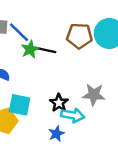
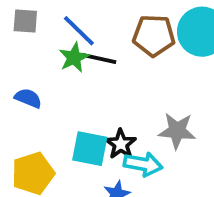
blue line: (19, 32) -> (79, 31), moved
cyan square: (20, 105) -> (90, 149), moved

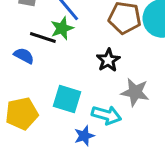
black line: (99, 58) -> (43, 38), moved
black star: (121, 144) -> (108, 60), moved

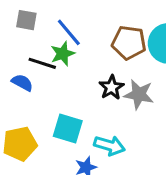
gray star: (135, 92) -> (139, 94), moved

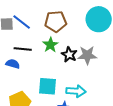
blue line: (69, 32) -> (22, 22), moved
brown pentagon: (129, 43) -> (56, 21), moved
green star: (63, 54) -> (50, 45), moved

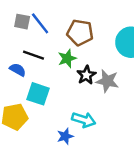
cyan square: (48, 86) -> (38, 94), moved

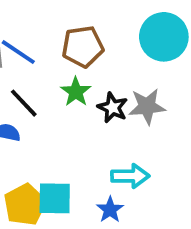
black line: (34, 55) -> (24, 103), turned 45
cyan square: (38, 94) -> (55, 198), moved

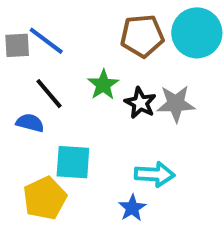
brown pentagon: (83, 47) -> (142, 36), moved
cyan square: (55, 198) -> (73, 162), moved

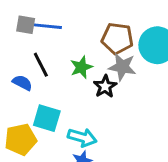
blue line: (46, 41) -> (47, 26), turned -44
gray star: (176, 104) -> (122, 67), moved
cyan arrow: (155, 174) -> (82, 137), moved

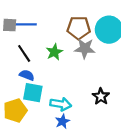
blue semicircle: (22, 83) -> (27, 75), moved
black star: (105, 86) -> (101, 96), moved

